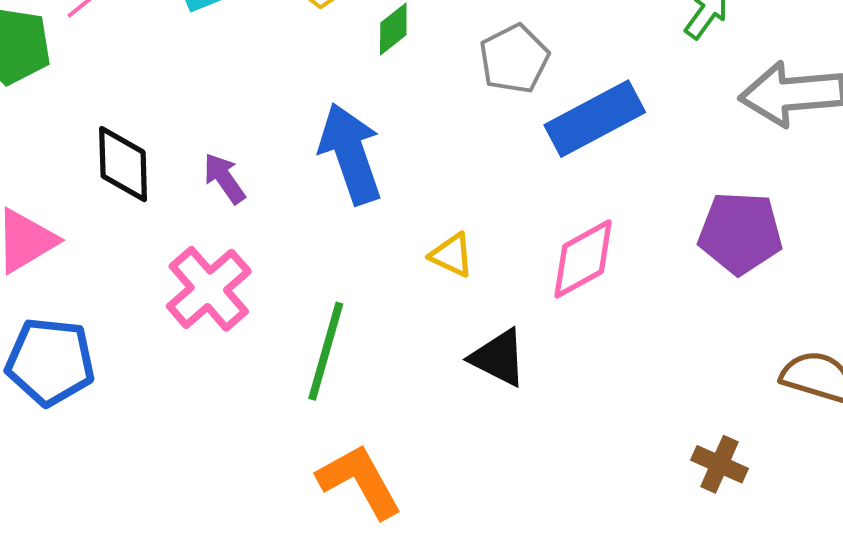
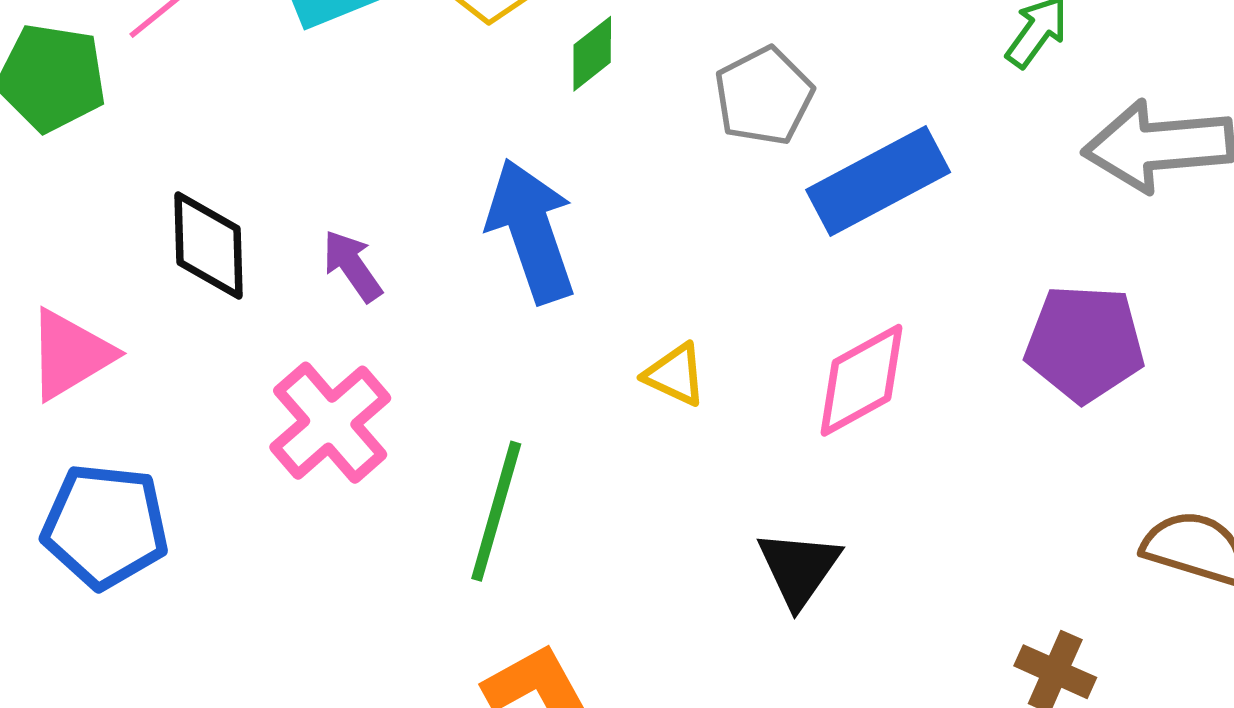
black triangle: (499, 358) -> (799, 568), moved, turned 38

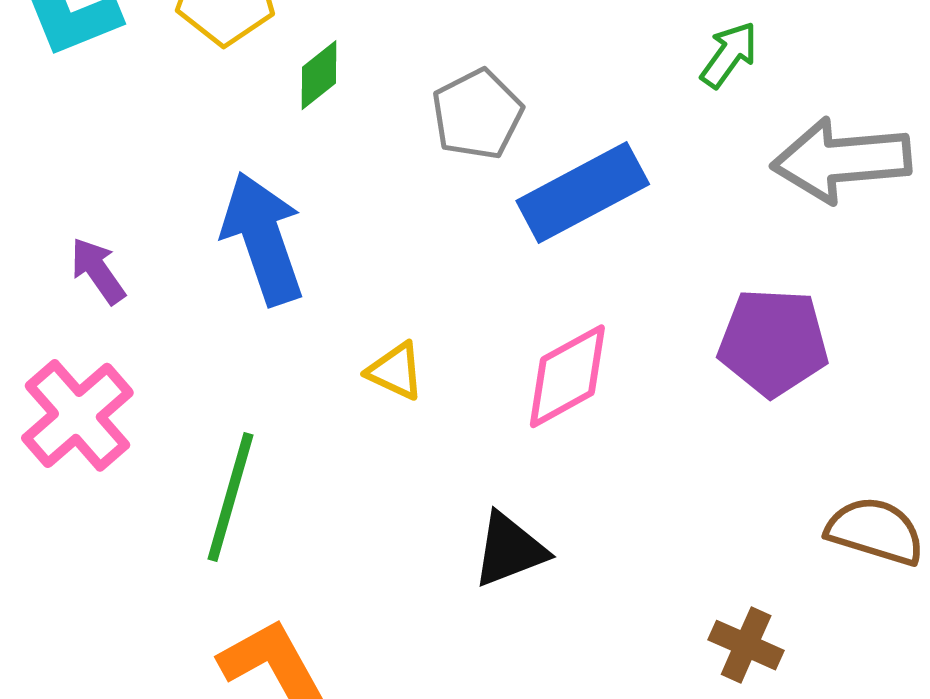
black triangle: (799, 568) -> (510, 550), turned 34

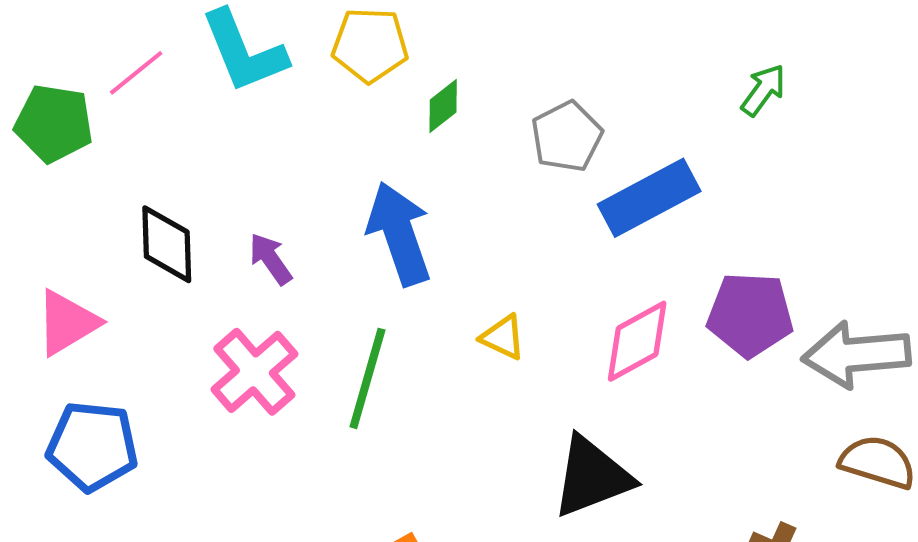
gray arrow: (841, 160) -> (856, 355), moved
purple pentagon: (773, 342) -> (750, 315), moved
green line: (231, 497) -> (367, 378), moved
black triangle: (510, 550) -> (592, 477), size x1.4

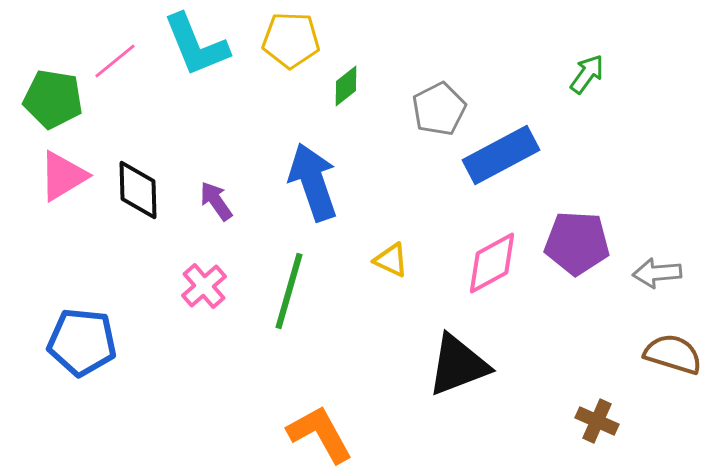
pink triangle: (67, 323) -> (63, 176), moved
gray arrow: (856, 355) -> (657, 273), size x0.6
pink cross: (254, 372) -> (204, 286), size x0.7

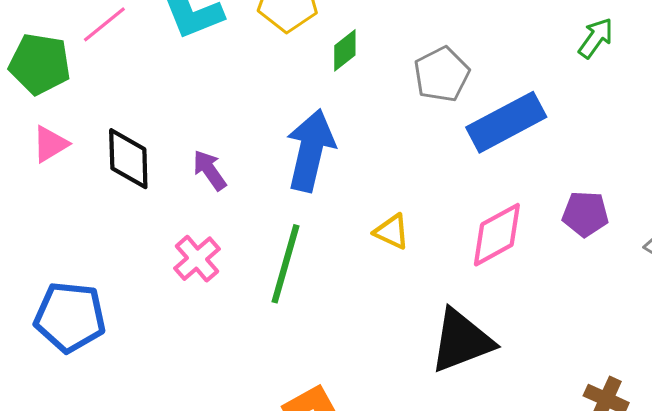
pink triangle: (63, 176) -> (50, 144), size x0.7
blue arrow: (313, 182) -> (311, 150), turned 32
purple pentagon: (577, 243) -> (585, 214), size x0.7

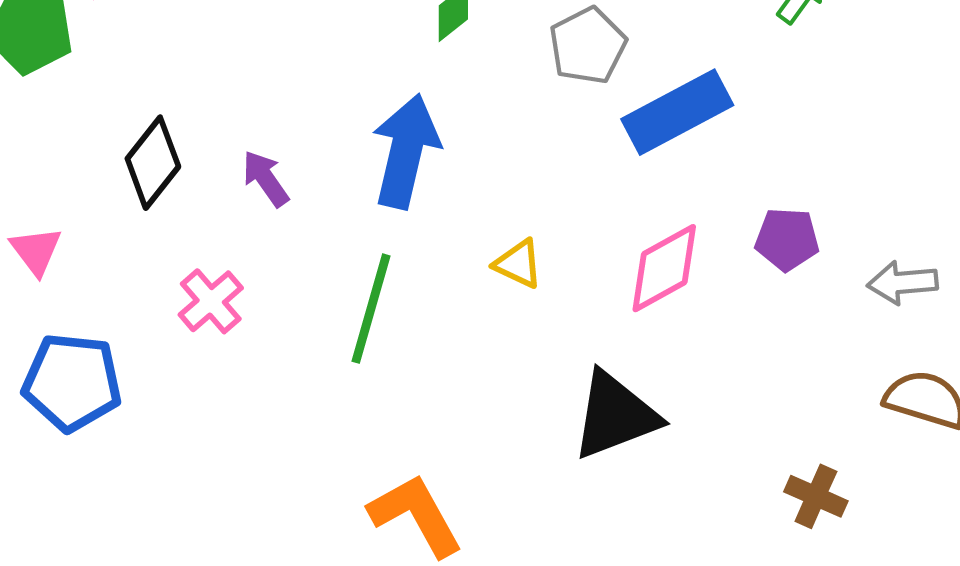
pink triangle: (50, 144) -> (36, 251), moved, turned -36
black diamond: (128, 159) -> (153, 163), turned 40
pink cross: (197, 259) -> (211, 301), moved

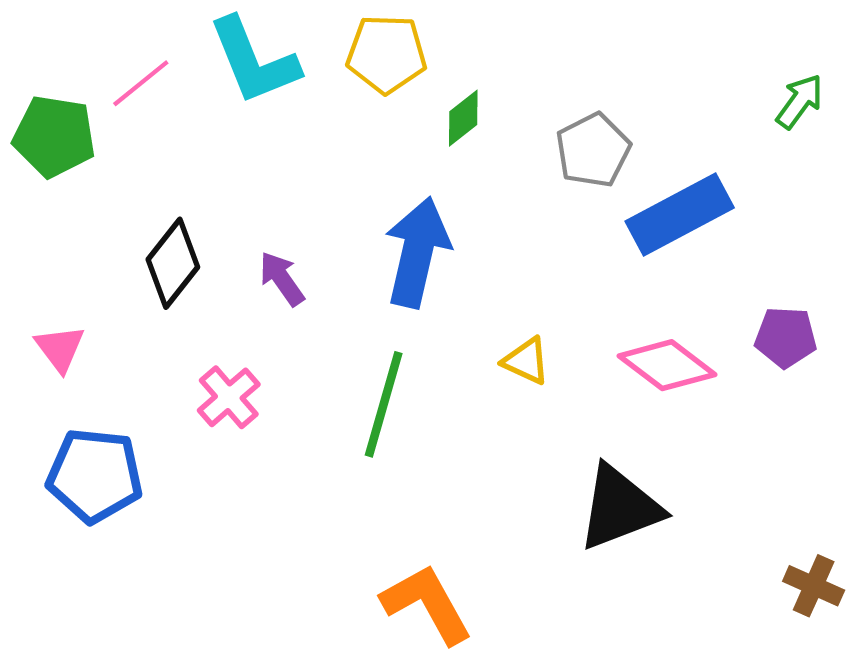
pink diamond: (664, 268) -> (667, 365), turned 66

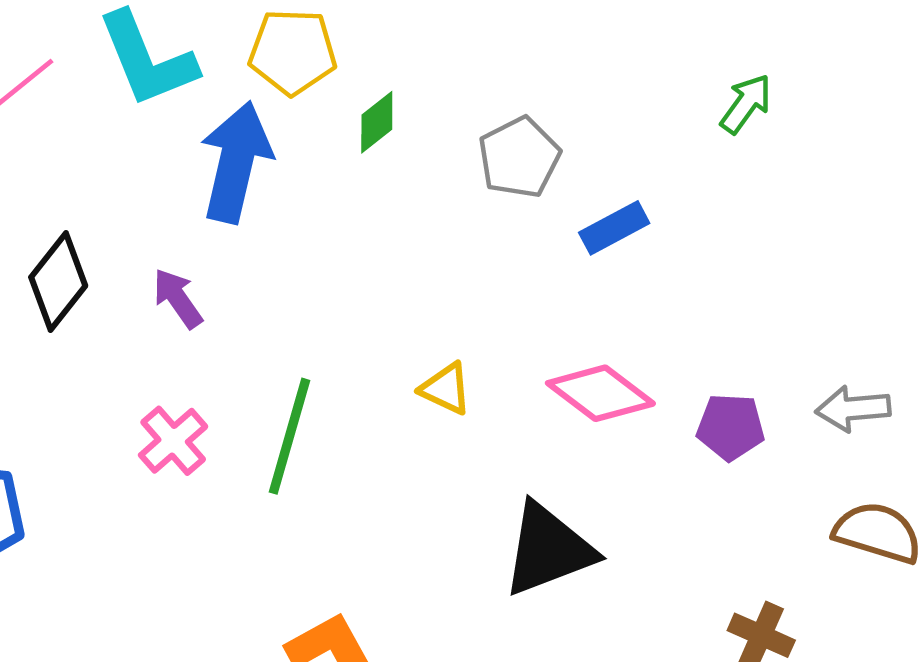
blue rectangle: (680, 214) -> (614, 228), size x0.6
blue arrow: (417, 252) -> (236, 162), moved
purple pentagon: (786, 337) -> (731, 427), moved
pink cross: (229, 397) -> (173, 441), moved

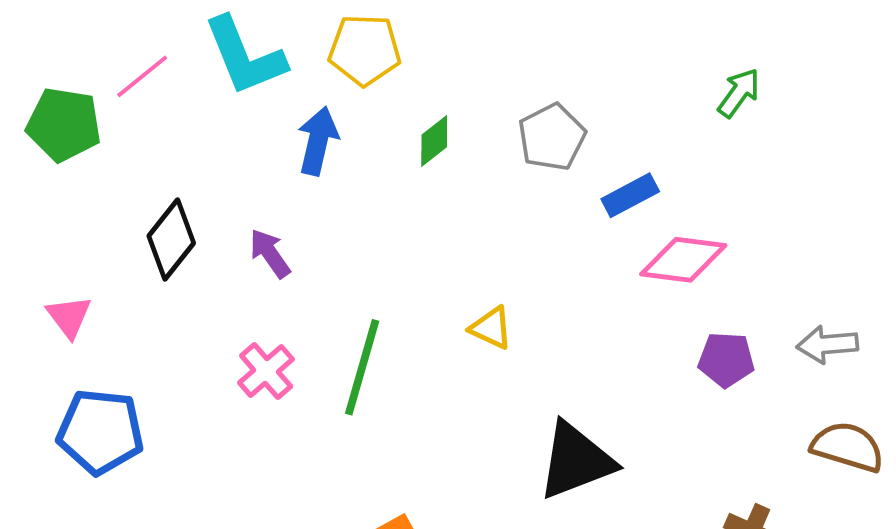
green diamond: (377, 122) -> (434, 141), moved
blue arrow: (236, 162) -> (318, 141), size x0.7
pink diamond: (600, 393) -> (683, 260), moved, turned -30

